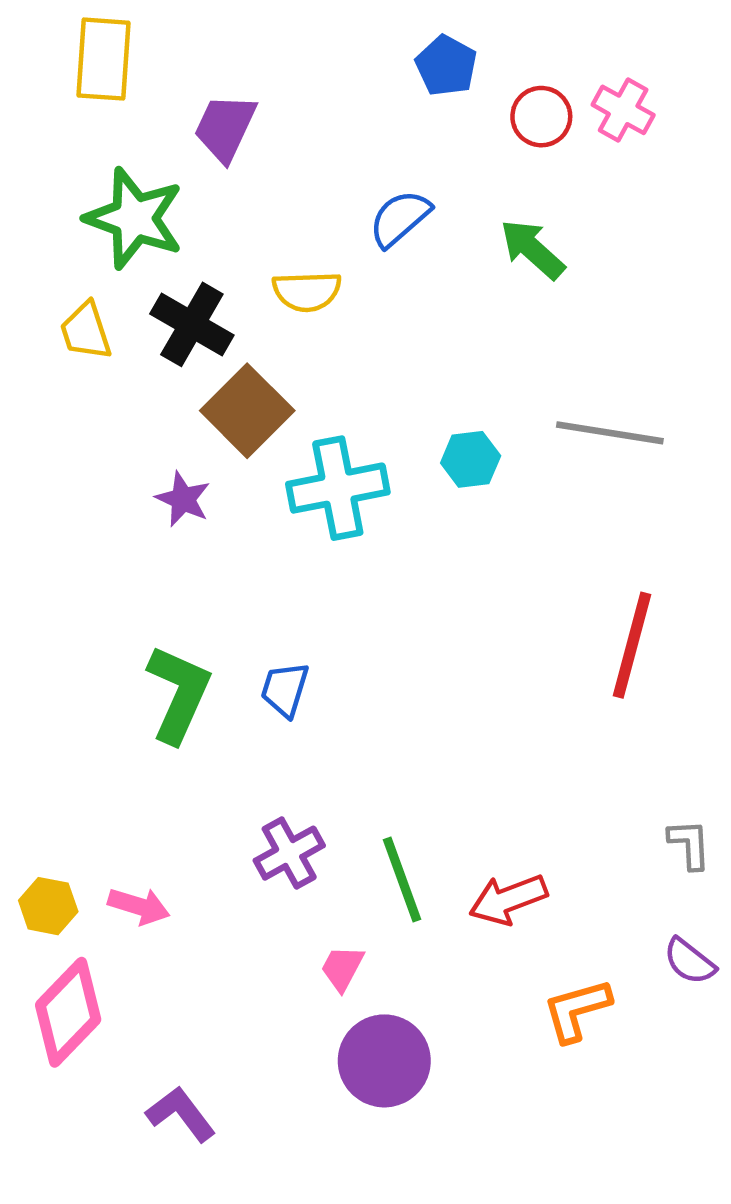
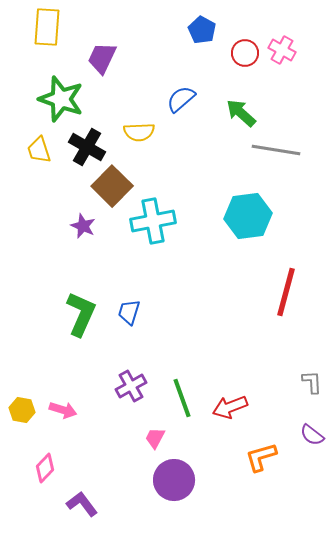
gray line: (610, 433) -> (276, 150), moved
cyan hexagon: (471, 459) -> (248, 216), moved, size x1.8
pink diamond: (68, 1012) -> (45, 468), moved, size x0.6

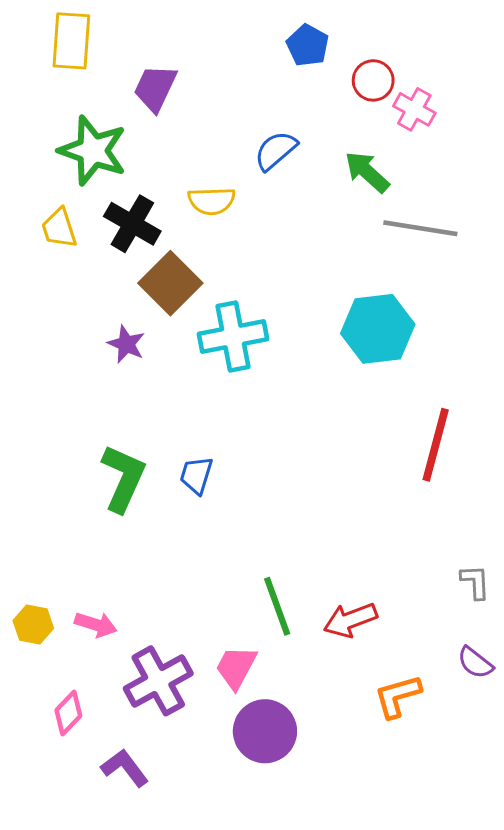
pink cross: (282, 50) -> (414, 109), moved
purple cross: (131, 386) -> (158, 681), moved, size x1.4
pink trapezoid: (155, 438) -> (236, 667), size x1.4

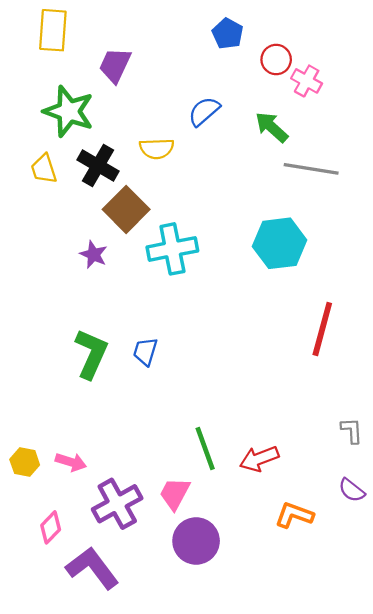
orange L-shape: (398, 696) -> (294, 515), turned 36
purple L-shape: (125, 768) -> (92, 568), size x1.5

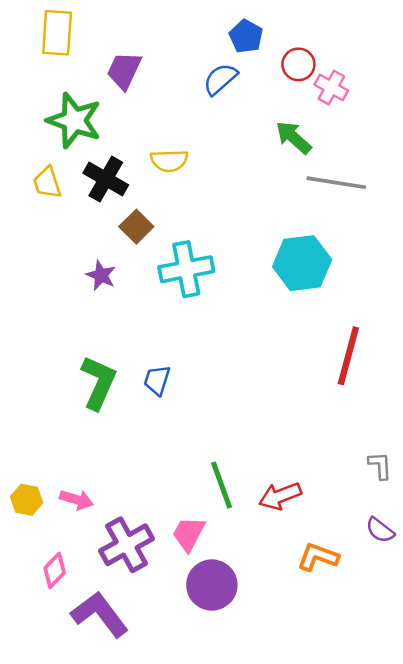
blue semicircle: (204, 111) -> (220, 79), moved
brown square: (126, 209) -> (136, 227), size x0.7

